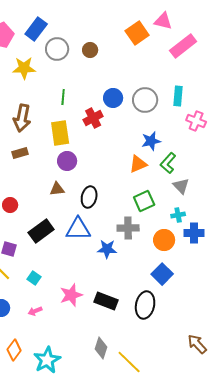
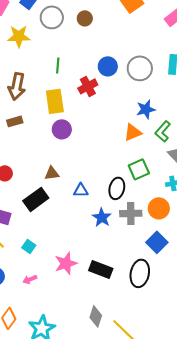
brown triangle: (57, 189) -> (52, 173), moved
black ellipse: (89, 197) -> (117, 188), moved
gray cross: (128, 228) -> (131, 213), moved
blue triangle: (78, 229) -> (81, 190), moved, size x0.6
blue star: (107, 249) -> (102, 217), turned 30

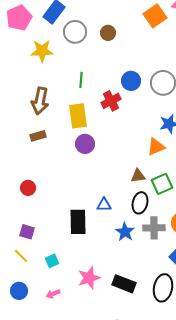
brown triangle: (52, 173) -> (138, 176), moved
black rectangle: (36, 199) -> (78, 222), moved, turned -55
cyan square: (29, 246) -> (52, 261), turned 32

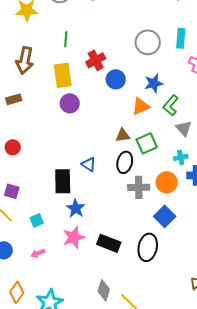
blue circle: (131, 81) -> (116, 79), moved
brown rectangle: (38, 136) -> (14, 99), moved
blue triangle: (104, 205) -> (89, 164), turned 35
blue star: (125, 232) -> (76, 208), moved

